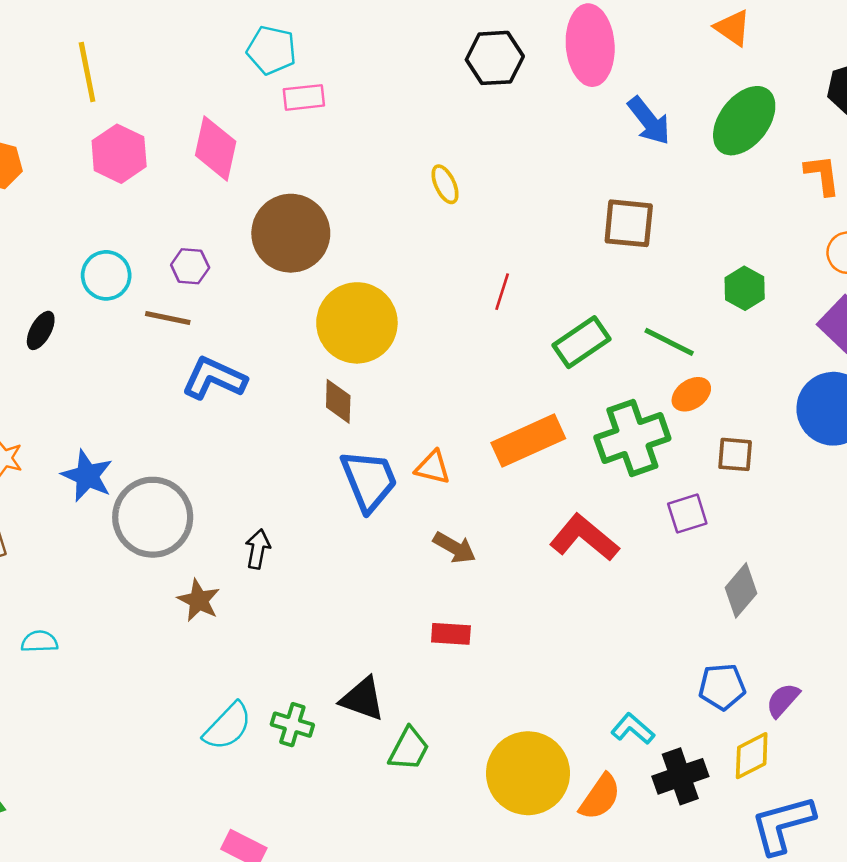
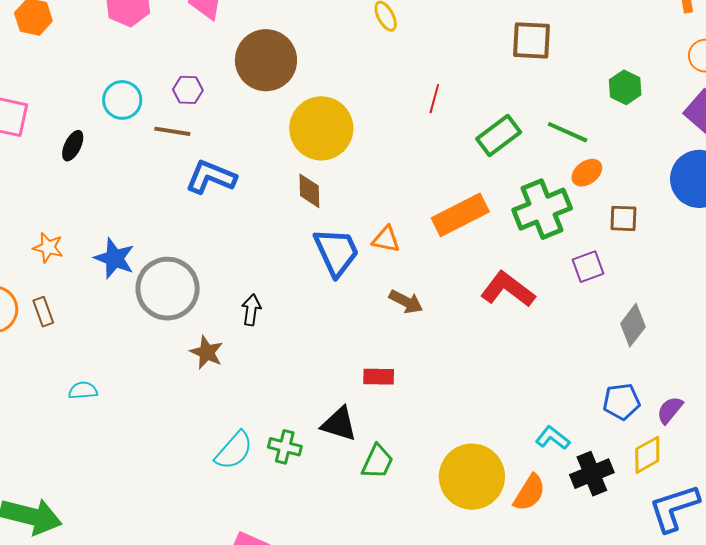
red rectangle: (451, 634) -> (379, 377), moved

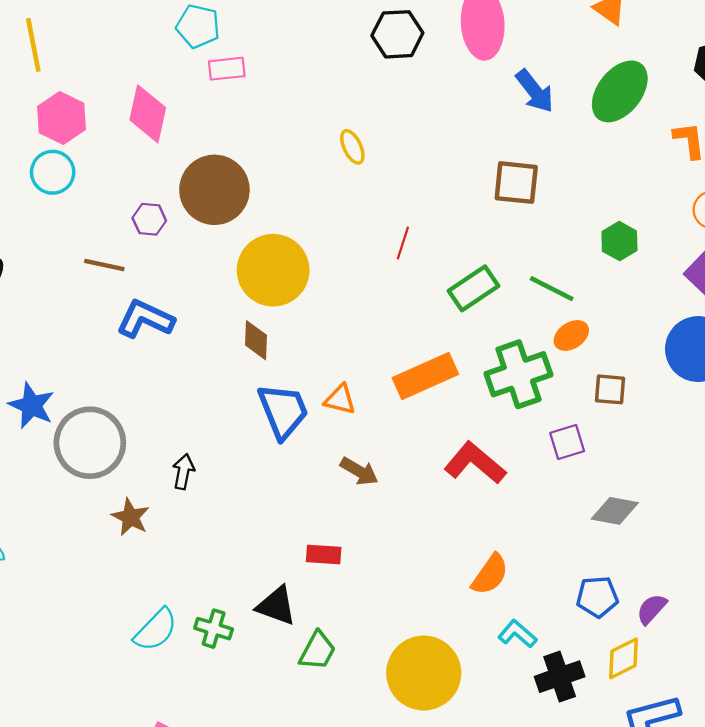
purple hexagon: (188, 90) -> (149, 219), moved
cyan circle: (122, 100) -> (53, 172), moved
gray diamond: (633, 325) -> (615, 511), turned 60
orange semicircle: (529, 493) -> (490, 574), moved

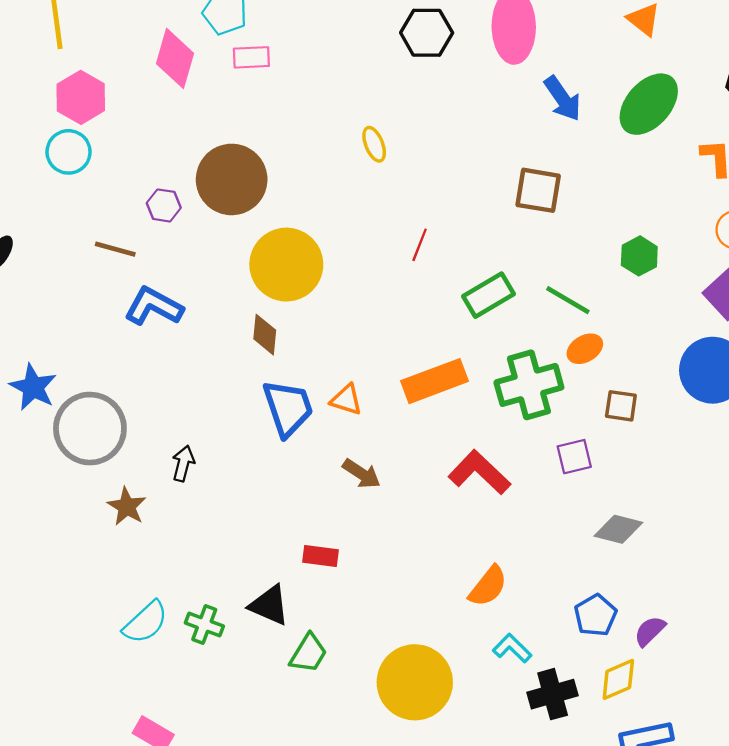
pink diamond: (148, 114) -> (175, 58), moved
blue pentagon: (597, 597) -> (596, 615), turned -30

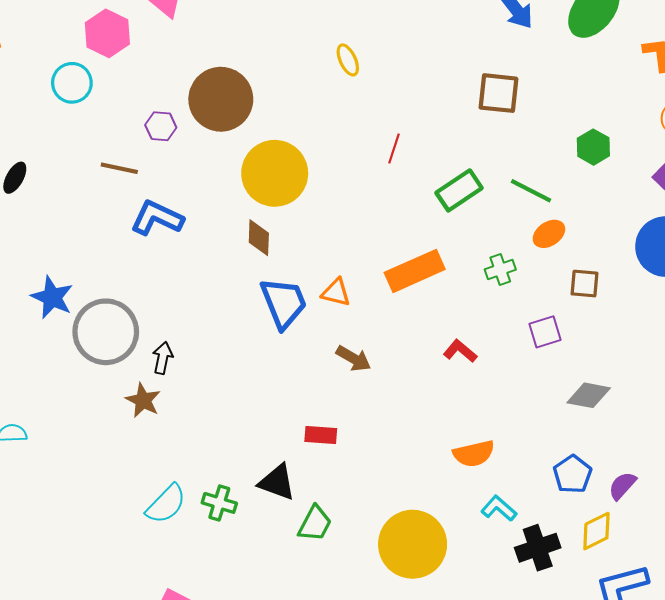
pink hexagon: (81, 97) -> (107, 33), moved
green cross: (529, 385) -> (500, 269), size x0.5
black arrow: (183, 463) -> (163, 358), moved
red L-shape: (479, 472) -> (460, 351), size x0.6
orange semicircle: (488, 586) -> (474, 454), turned 42

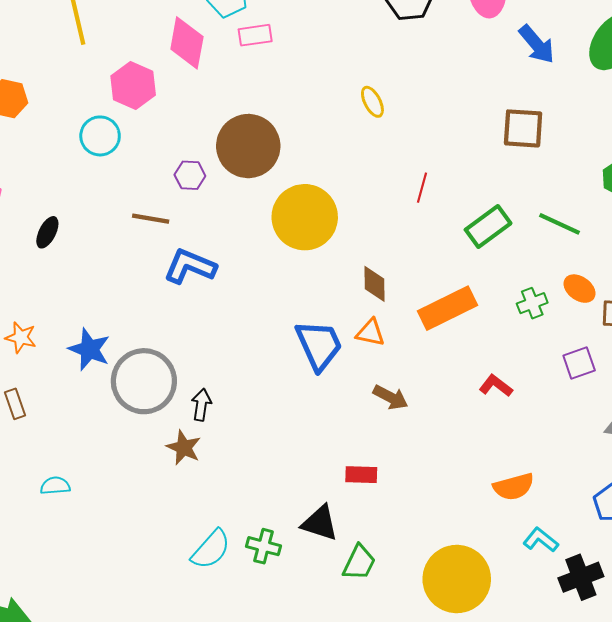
orange ellipse: (549, 234) -> (579, 289), moved, turned 72
brown diamond: (259, 238) -> (375, 284), moved

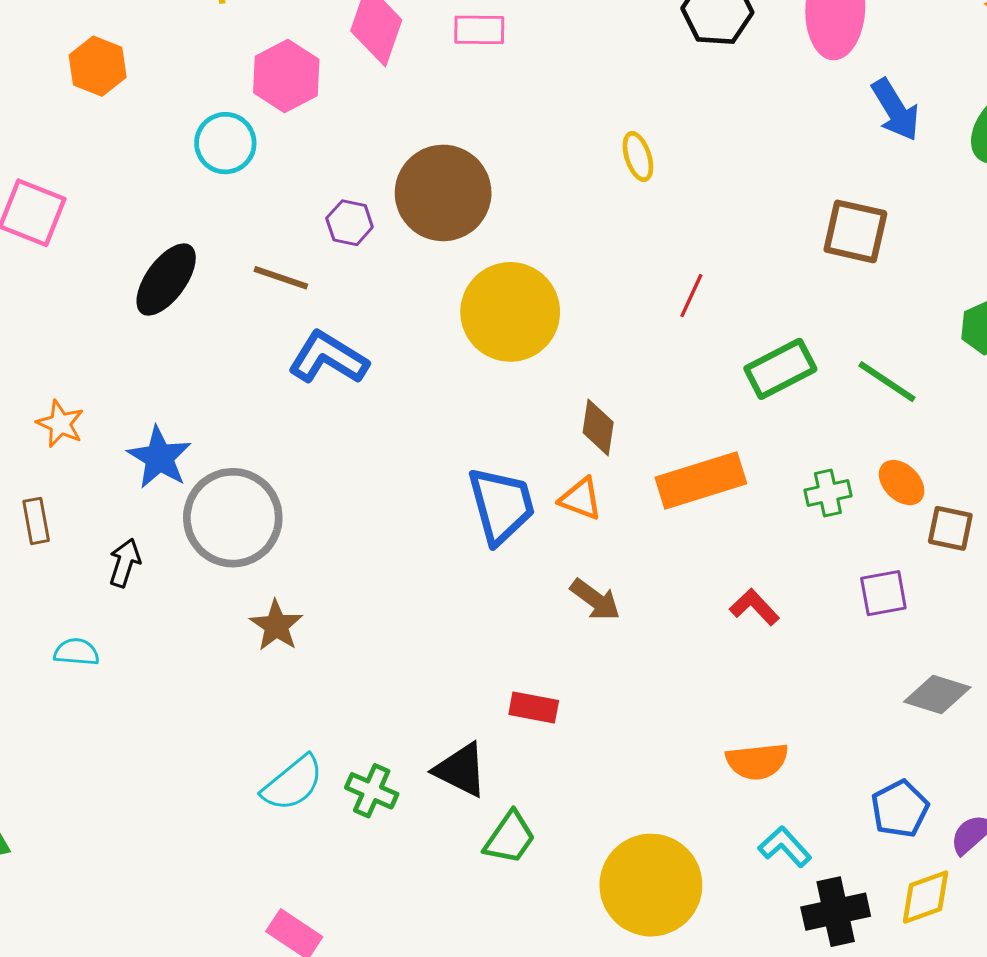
black ellipse: (47, 232) -> (166, 280), moved, size x1.6
black arrow: (201, 405) -> (125, 563), moved

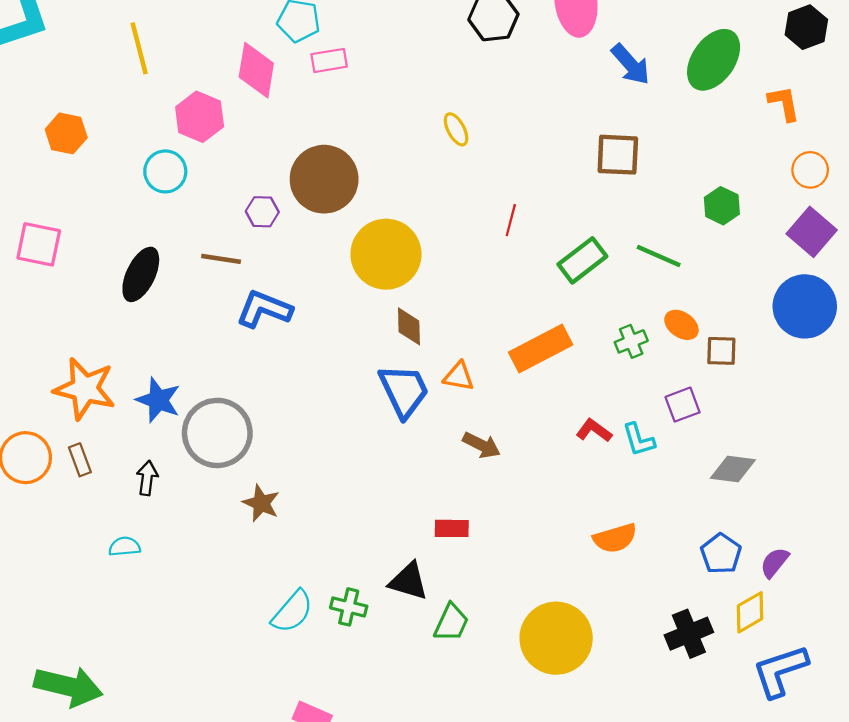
orange star: (60, 424) -> (85, 389), size x1.8
brown diamond: (598, 427) -> (409, 326), moved
cyan L-shape: (785, 847) -> (639, 440), moved, turned -144

